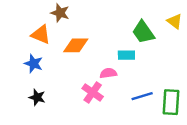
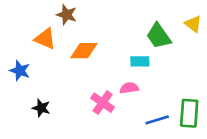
blue star: (34, 64) -> (20, 71), moved
pink semicircle: (108, 73) -> (129, 88), moved
blue line: (142, 96) -> (157, 120), moved

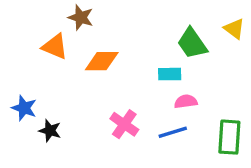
blue star: (20, 71) -> (24, 108), moved
pink semicircle: (129, 88) -> (186, 102), moved
blue line: (157, 120) -> (173, 132), moved

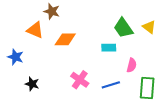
yellow triangle: (234, 29) -> (149, 27), moved
pink semicircle: (186, 102) -> (132, 65), moved, turned 112
blue star: (24, 108) -> (15, 57), moved

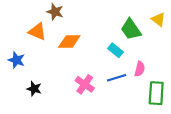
yellow triangle: (149, 27) -> (158, 19), moved
cyan rectangle: (109, 48) -> (115, 50), turned 40
blue line: (111, 85) -> (117, 78), moved

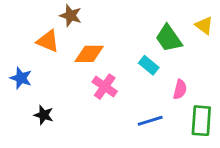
blue line: (117, 78) -> (150, 121), moved
pink cross: (85, 84) -> (105, 87), moved

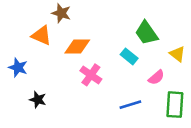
yellow triangle: (204, 25) -> (177, 54), moved
pink semicircle: (180, 89) -> (156, 77), turned 35

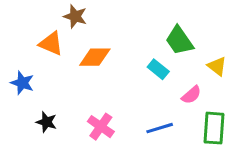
pink cross: (91, 75) -> (101, 127), moved

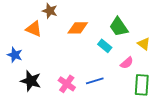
orange diamond: (95, 57) -> (78, 28), moved
black star: (46, 122) -> (31, 81), size x1.5
blue line: (160, 128) -> (95, 81), moved

